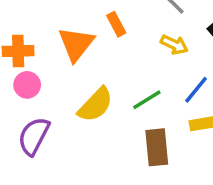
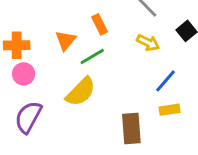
orange triangle: (76, 44) -> (66, 40), size x0.7
green line: (147, 100) -> (92, 57), moved

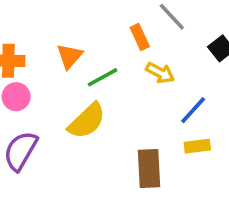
orange rectangle: (100, 24) -> (140, 37), moved
yellow arrow: (148, 43) -> (160, 73), moved

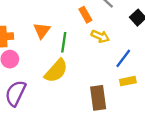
green line: (102, 77) -> (64, 42), turned -48

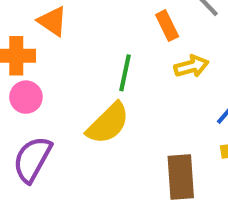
orange triangle: (42, 30) -> (52, 21), moved, turned -36
yellow arrow: (100, 36) -> (191, 66), turned -42

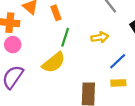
orange rectangle: (167, 26) -> (56, 13), moved

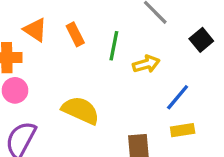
green line: (65, 37) -> (114, 46), moved
yellow semicircle: (54, 62) -> (81, 110), turned -110

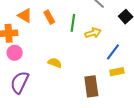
yellow semicircle: (81, 110) -> (55, 63), size x0.6

